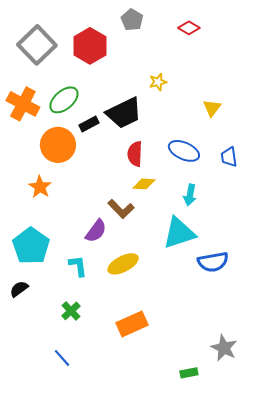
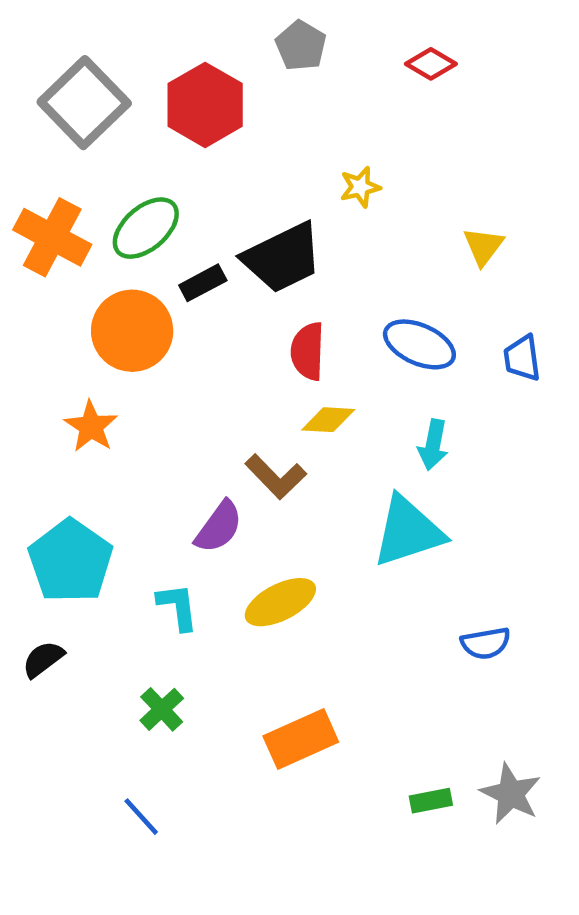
blue semicircle: (213, 262) -> (486, 643), moved, size x0.7
green rectangle: (189, 373) -> (431, 801), moved

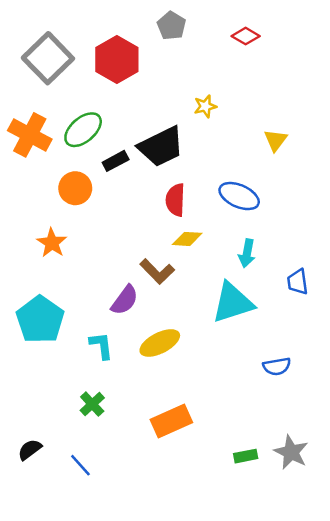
orange circle: (132, 331) -> (75, 188), size x0.7
blue trapezoid: (522, 358) -> (298, 282), moved
black semicircle: (43, 659) -> (30, 450), moved

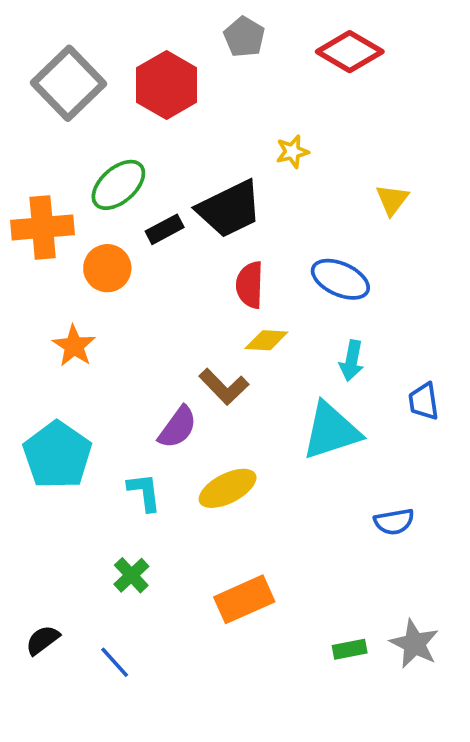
red diamond: (246, 36) -> (350, 52), size x1.6
orange cross: (30, 135) -> (43, 227), moved, turned -33

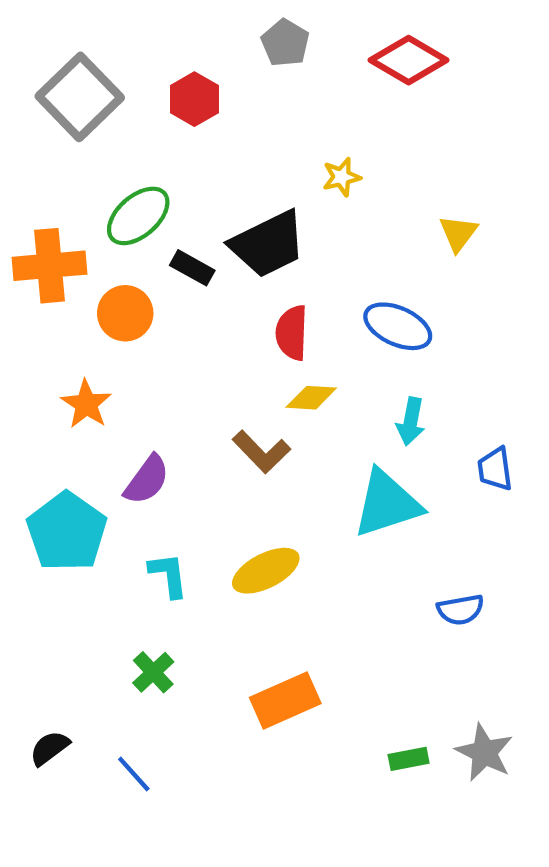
red hexagon: (167, 85) -> (194, 99), size x0.7
black rectangle: (165, 229) -> (192, 268), turned 57
purple semicircle: (178, 427) -> (147, 480), moved

